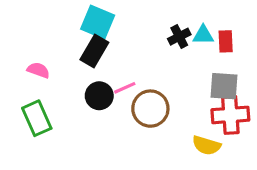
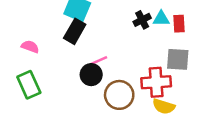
black circle: (99, 96) -> (91, 75), moved
brown circle: (150, 109) -> (119, 95), moved
red cross: (230, 115) -> (156, 82), moved

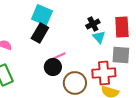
cyan triangle: (161, 19) -> (99, 37), moved, turned 48
red rectangle: (179, 24) -> (122, 27), size x1.5

